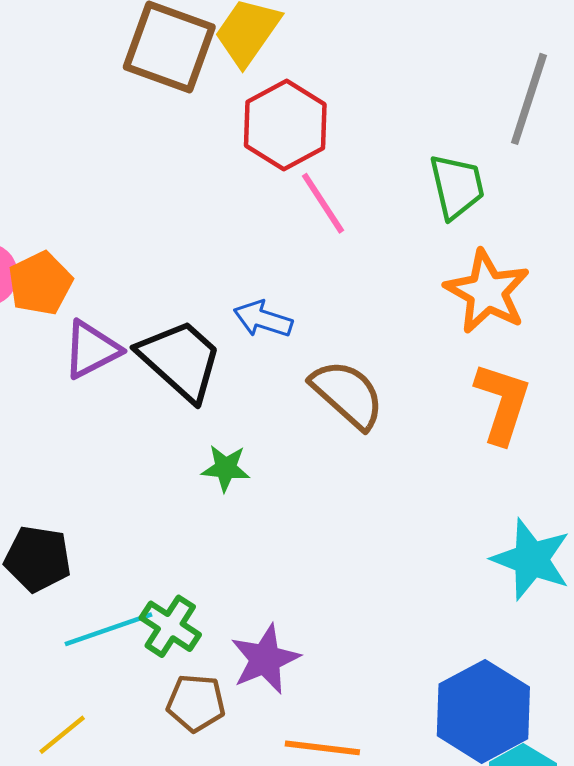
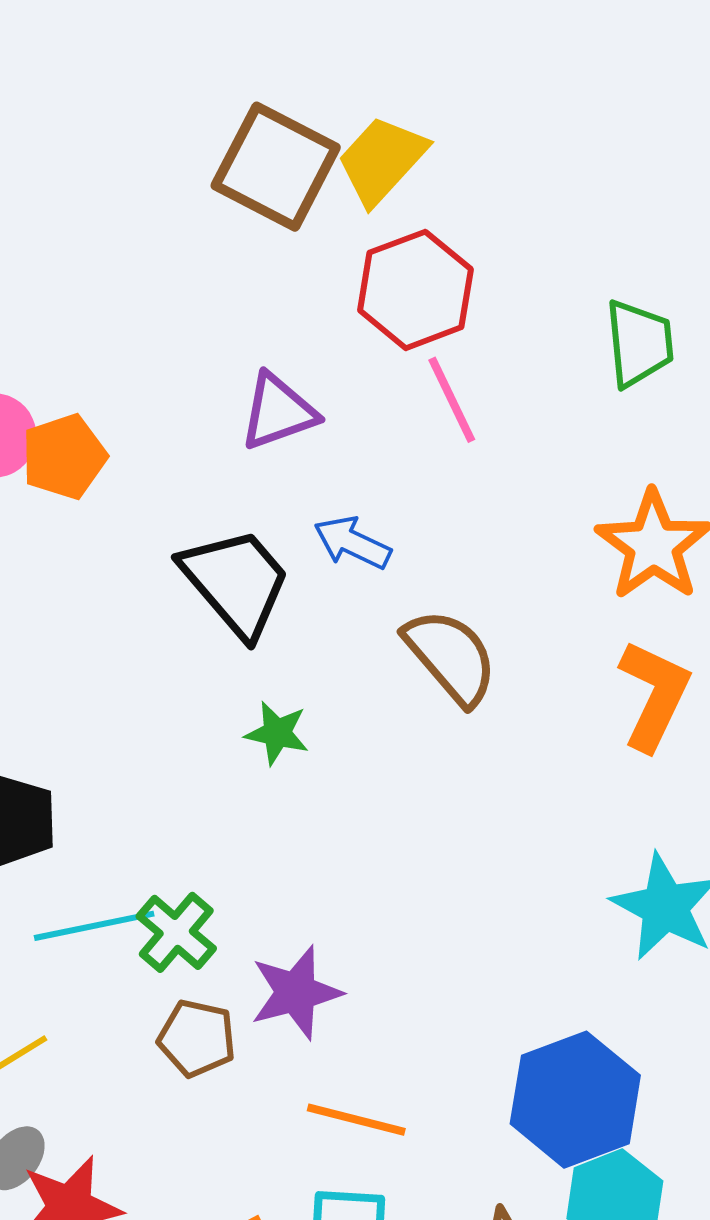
green trapezoid: (457, 186) -> (639, 343), moved
purple triangle: (92, 349) -> (278, 412), moved

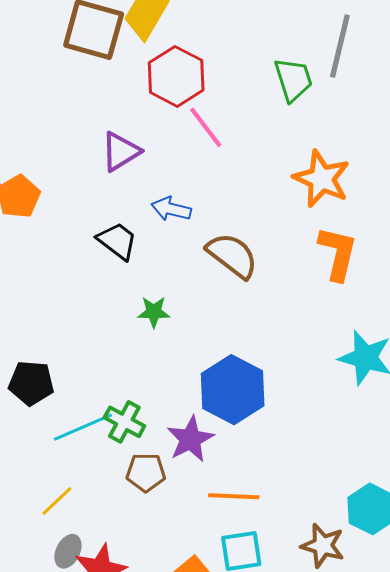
black trapezoid: (236, 582) -> (117, 241), size x0.7
blue hexagon: (575, 1100) -> (233, 390), moved

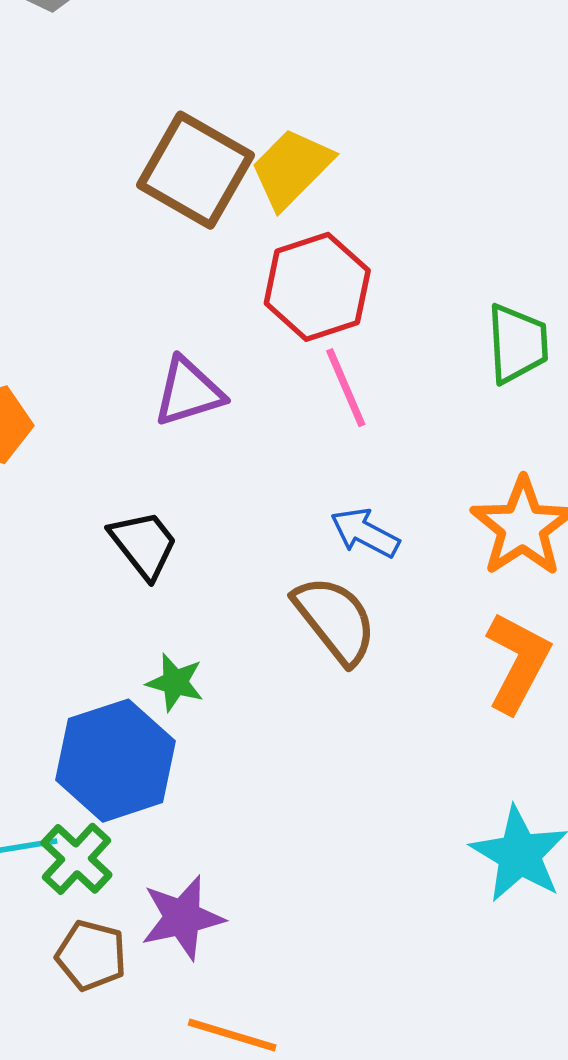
blue arrow: (171, 209) -> (365, 533), moved
blue hexagon: (233, 390) -> (116, 761), moved

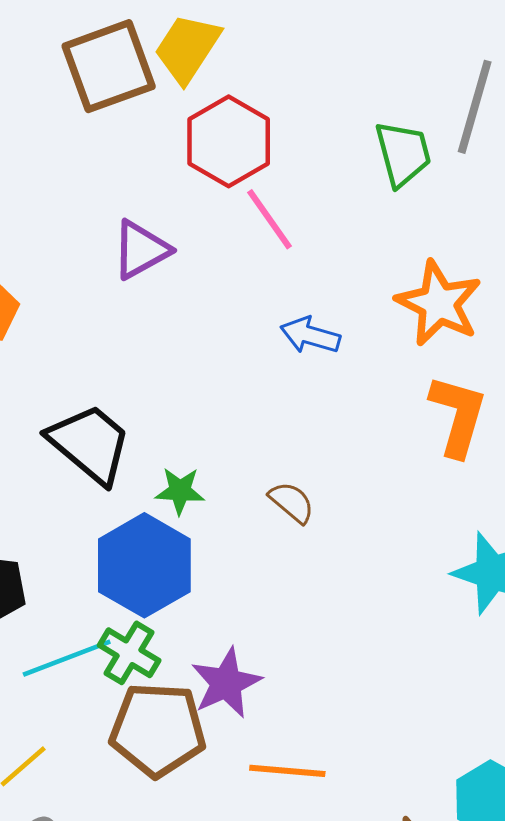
brown square: (195, 170) -> (109, 66), turned -38
black trapezoid: (144, 544) -> (90, 444), moved, size x1.4
brown semicircle: (335, 620) -> (292, 502), moved, size x0.6
brown pentagon: (91, 955) -> (158, 730), size x1.6

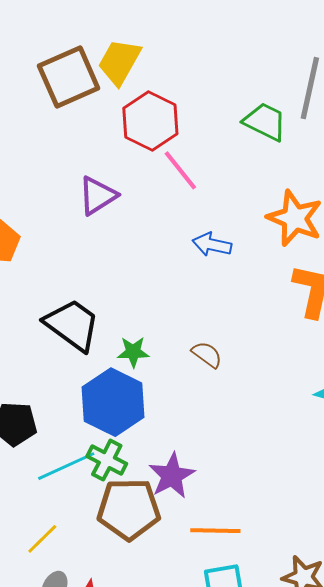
green trapezoid: (403, 154) -> (265, 122), turned -45

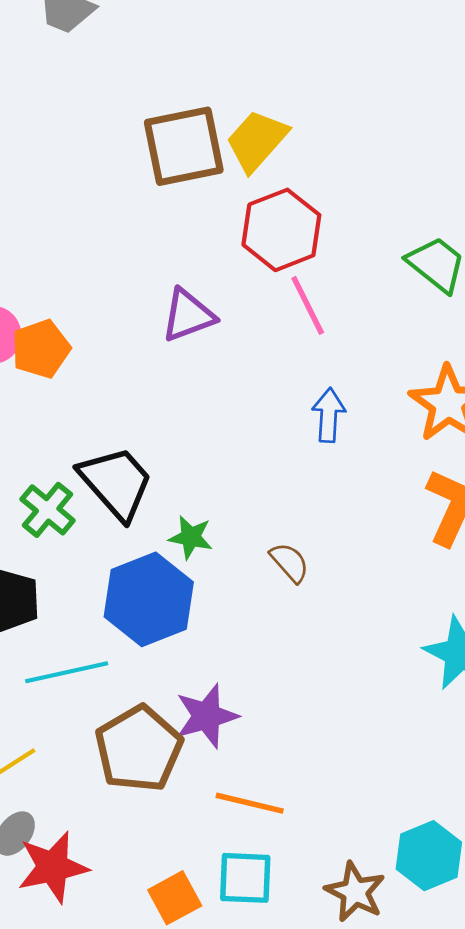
blue arrow: (212, 245) -> (329, 415), turned 69
green cross: (107, 460) -> (48, 510), moved
brown pentagon: (129, 509) -> (139, 749), turned 30

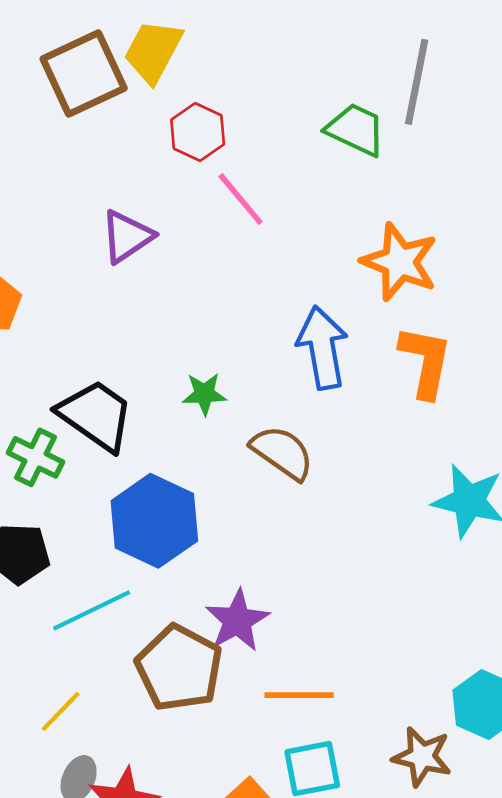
red hexagon: (281, 230) -> (198, 132), size x0.7
blue arrow: (329, 415) -> (322, 348), moved, size x1.5
green star: (191, 537) -> (204, 394), moved
brown semicircle: (290, 562) -> (282, 453), size x1.5

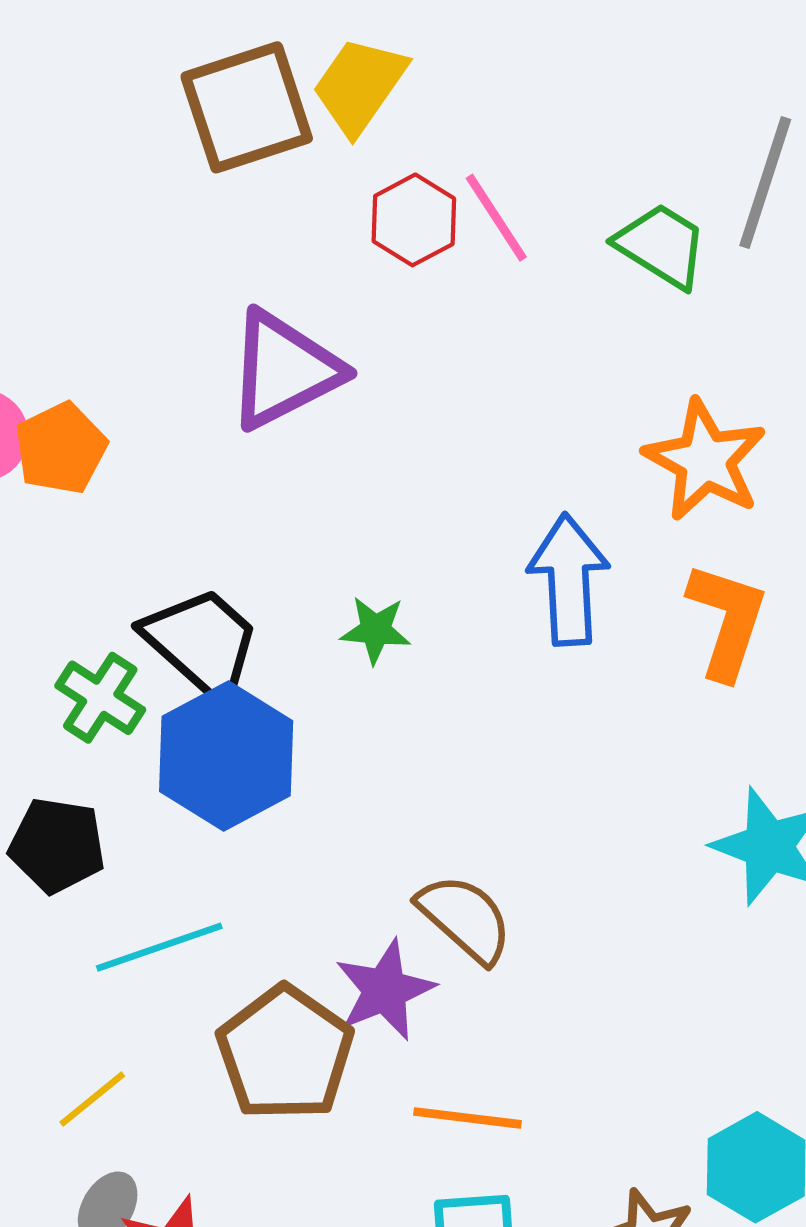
pink line: (241, 199) -> (496, 218), moved
purple triangle: (127, 236) -> (284, 370), size x1.4
brown semicircle: (282, 453) -> (465, 918), moved
blue hexagon: (154, 521) -> (226, 756), moved

